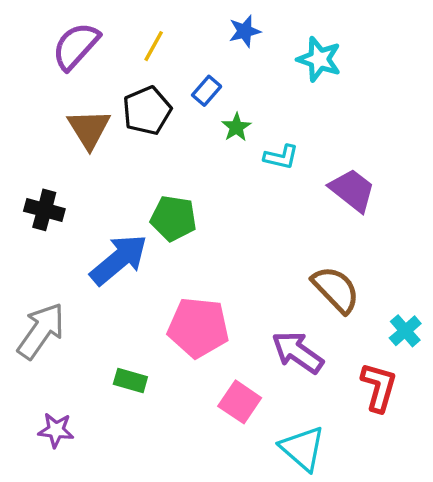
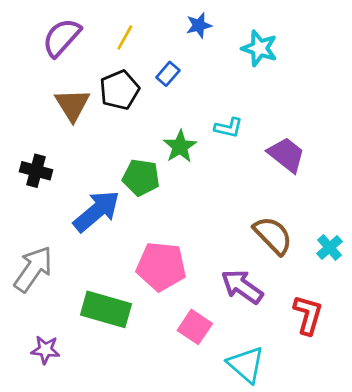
green star: (236, 127) -> (180, 147), moved, size x1.4
cyan cross: (405, 331) -> (329, 247), moved
green rectangle: (130, 380) -> (106, 309), size x1.8

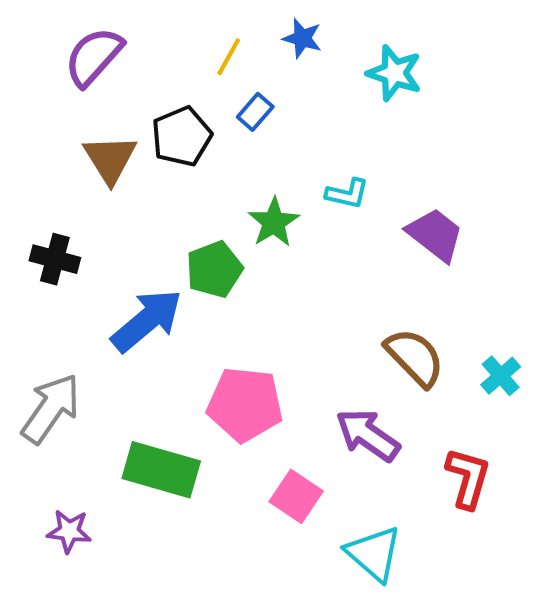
blue star: (199, 25) -> (302, 38), turned 30
yellow line: (125, 37) -> (229, 57), moved
green pentagon: (141, 177) -> (214, 269), turned -30

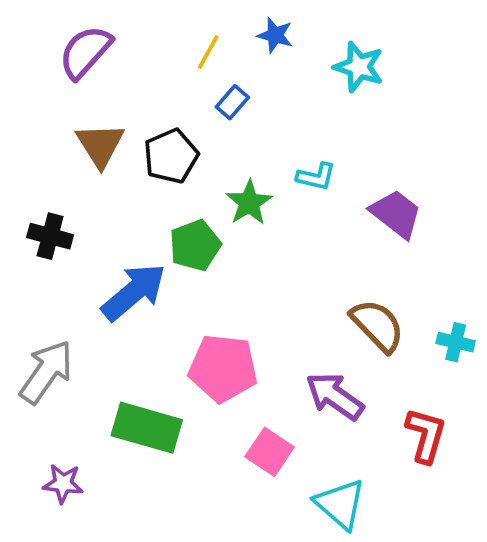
black pentagon: (182, 136) -> (171, 156), moved
cyan cross: (501, 376) -> (456, 342), turned -36

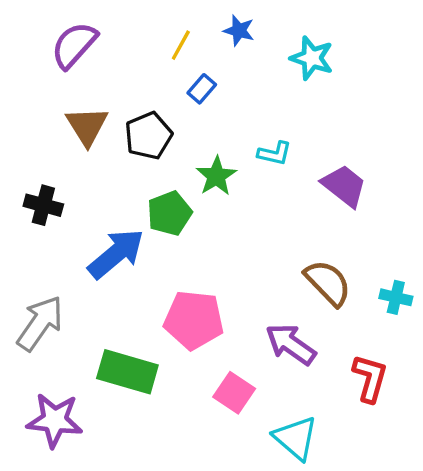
purple star: (63, 484) -> (55, 420), size x1.6

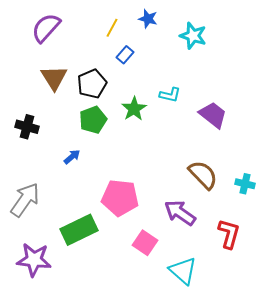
green pentagon: (169, 213) -> (93, 120), moved
blue arrow: (116, 254) -> (72, 157), size x0.5
green rectangle: (127, 372) -> (79, 230), turned -42

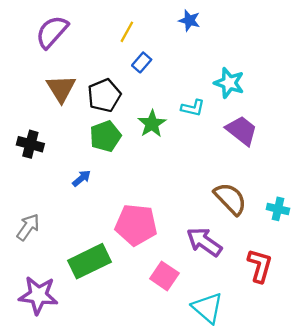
blue star: (148, 19) -> (189, 20), moved
cyan star: (193, 36) -> (229, 83), moved
gray arrow: (25, 200) -> (28, 227), size x0.7

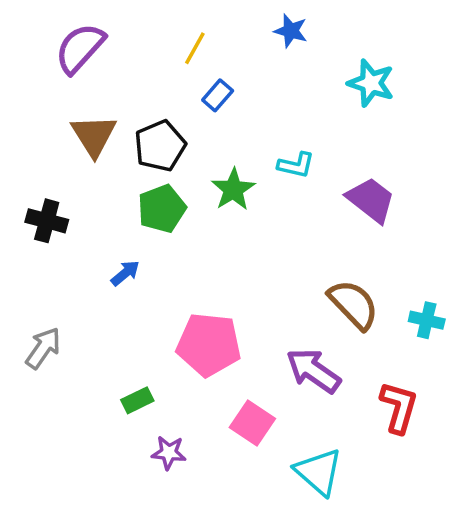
cyan star: (229, 83) -> (371, 83), moved
green rectangle: (89, 261) -> (137, 400), size x0.5
purple star: (38, 295) -> (169, 453), moved, size x0.6

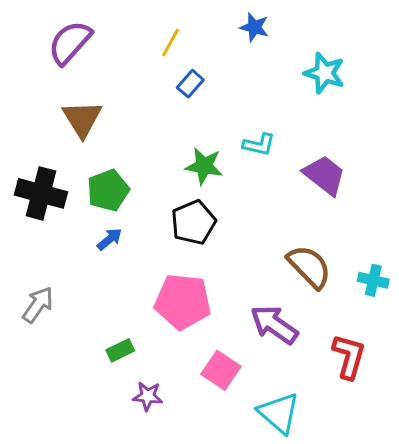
black pentagon: (160, 146) -> (193, 222), moved
green star: (233, 189) -> (204, 166), turned -30
green pentagon: (162, 209) -> (108, 190), moved
black cross: (47, 221) -> (41, 193), size x1.4

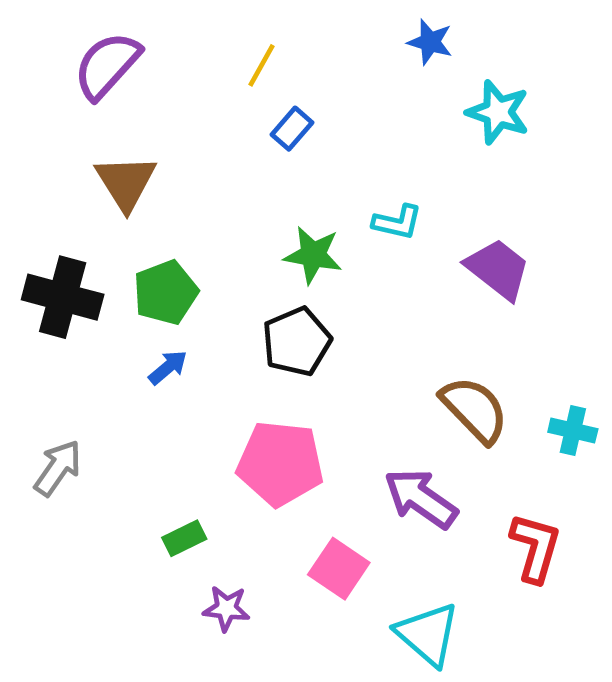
blue star: (254, 27) -> (430, 42), moved

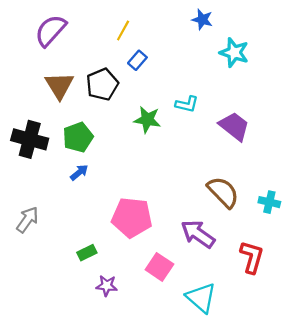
black pentagon: (297, 342) -> (102, 84), moved

